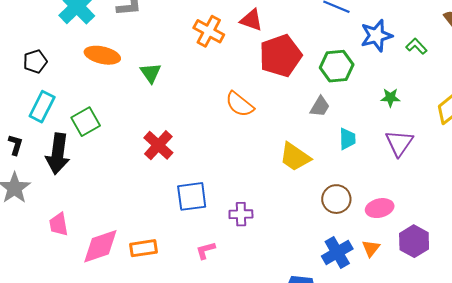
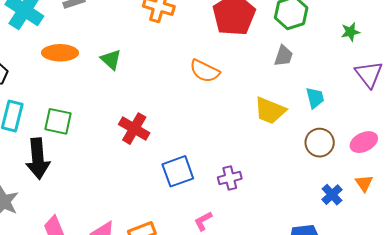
green square: (86, 122) -> (58, 121), turned -36
cyan trapezoid: (347, 139) -> (315, 98), moved
blue cross: (337, 252) -> (332, 195), size x0.7

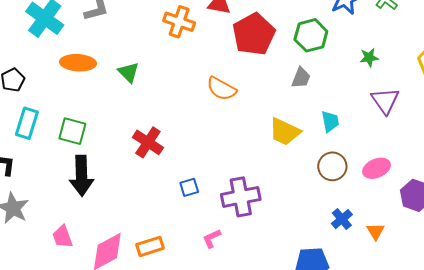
black arrow: (38, 159) -> (82, 176), moved
blue square: (178, 171) -> (189, 187), size x0.6
purple cross: (230, 178) -> (241, 197), size x1.6
orange triangle: (364, 183) -> (376, 231), moved

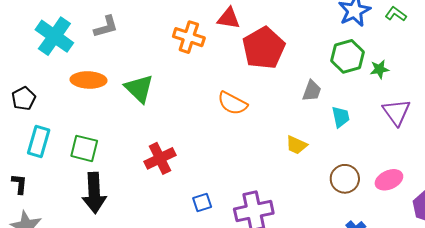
green hexagon: (311, 35) -> (347, 56), moved
green triangle: (129, 72) -> (139, 89), size x1.4
cyan trapezoid: (330, 121) -> (341, 117), moved
yellow trapezoid: (285, 132) -> (296, 145), size x0.7
red cross: (148, 142) -> (160, 158), turned 32

